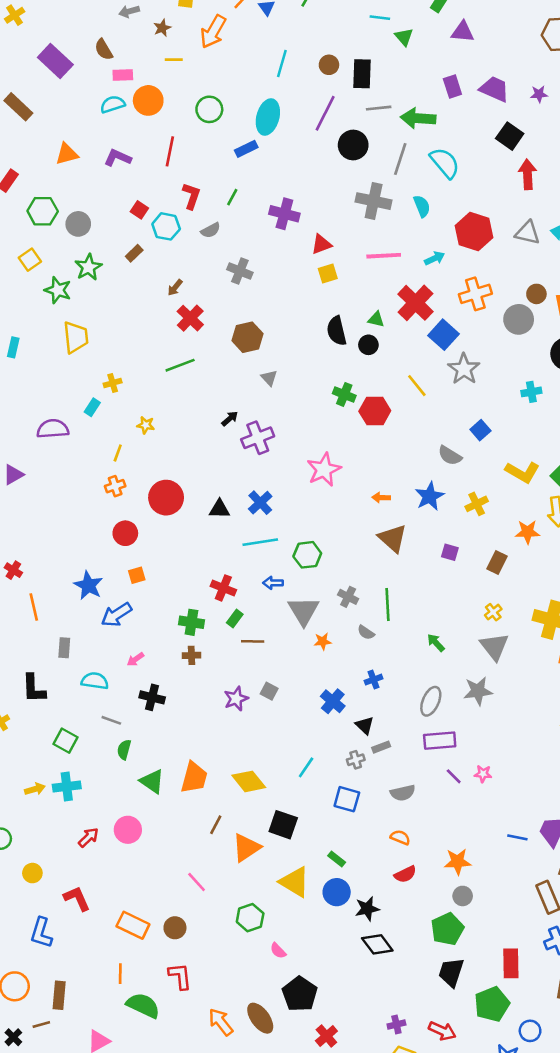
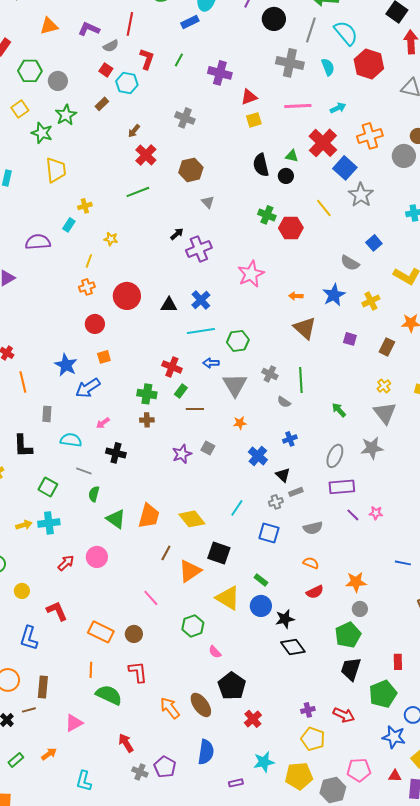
gray semicircle: (211, 230) -> (111, 46), moved
red hexagon: (474, 232) -> (369, 64), moved
orange star: (323, 641) -> (240, 423), moved
red rectangle: (511, 963) -> (398, 662), size x0.7

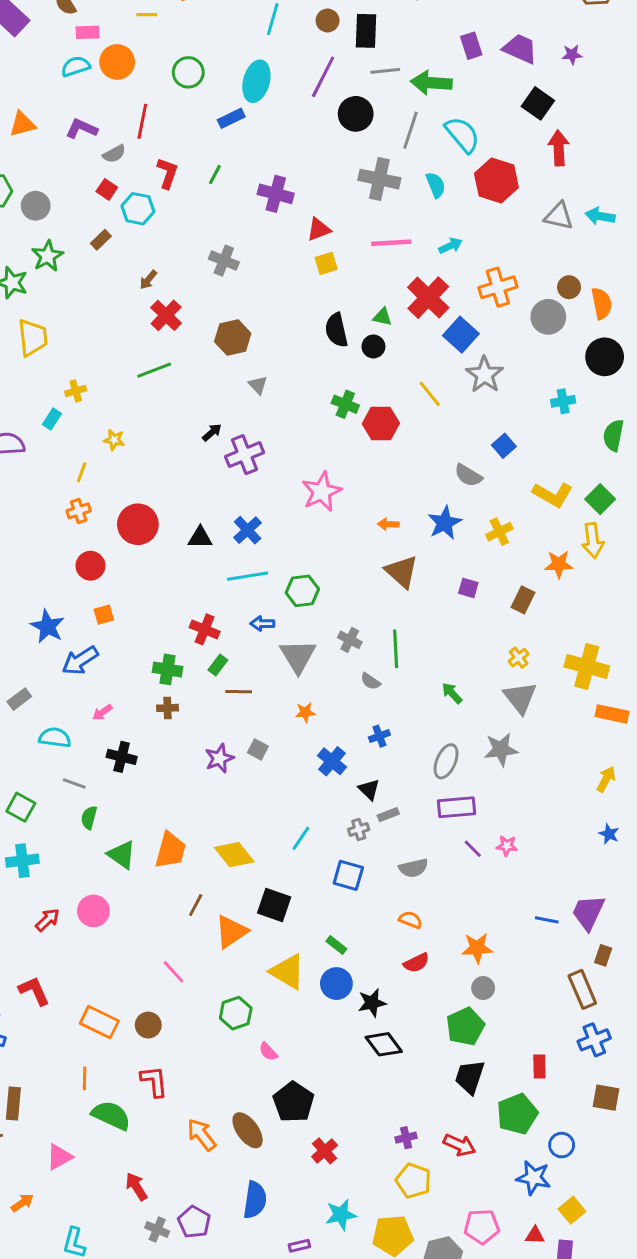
gray rectangle: (47, 414) -> (19, 699), turned 49

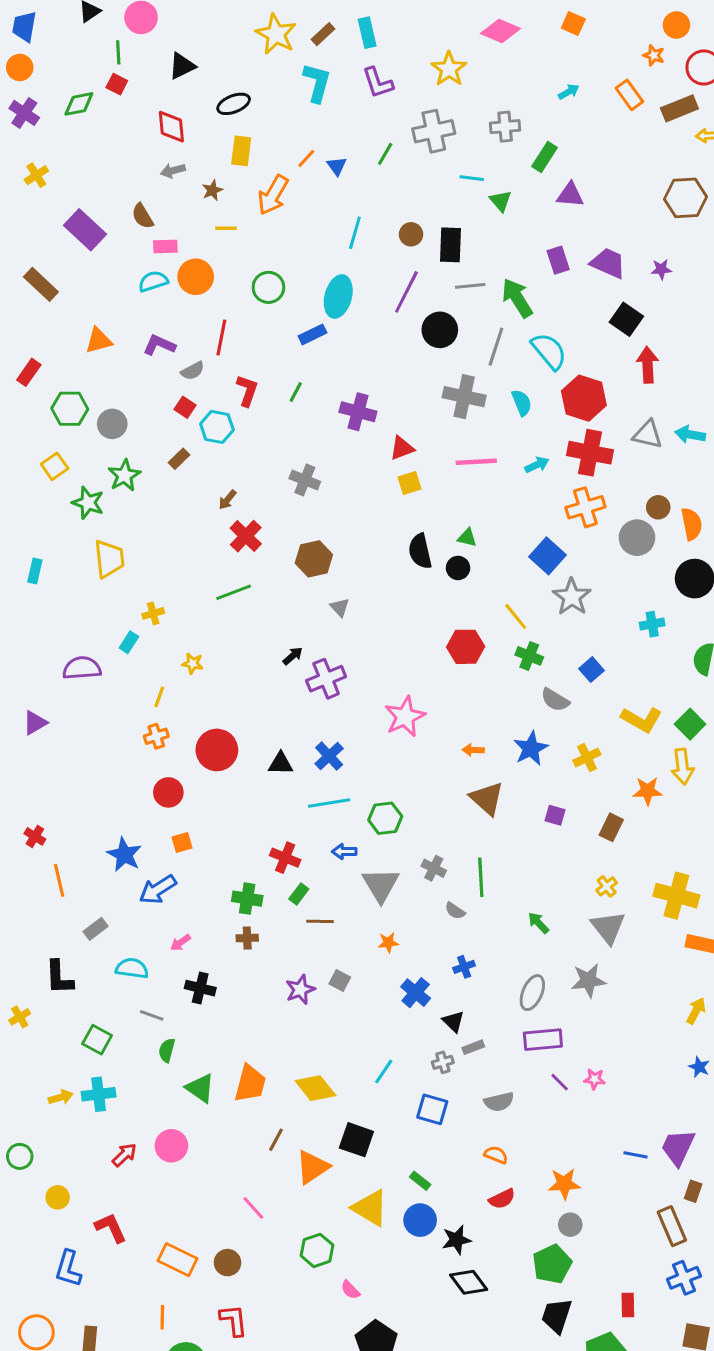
green arrow: (431, 83) -> (517, 298), turned 54
red cross: (428, 298) -> (590, 453), moved, turned -33
green cross: (345, 404) -> (529, 656), moved

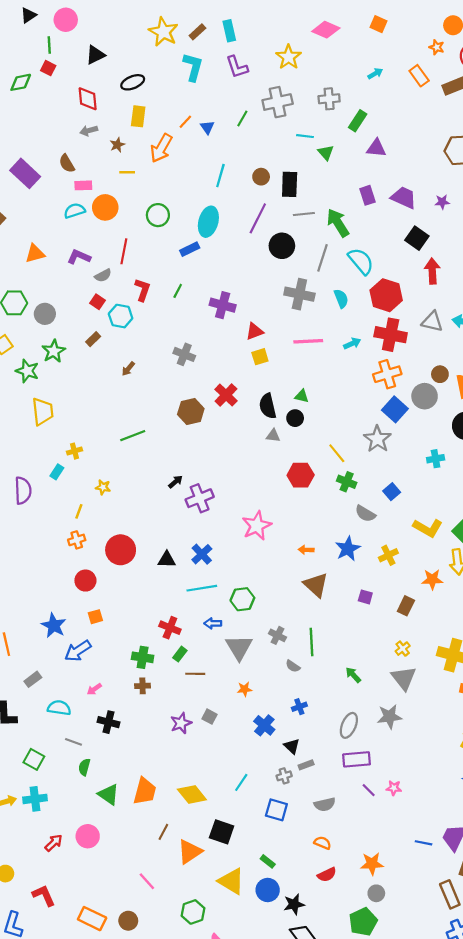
red cross: (246, 536) -> (226, 395), moved
blue square: (548, 556) -> (395, 409), moved
gray triangle: (340, 607) -> (273, 436), moved, turned -40
purple semicircle: (82, 668) -> (23, 491), turned 92

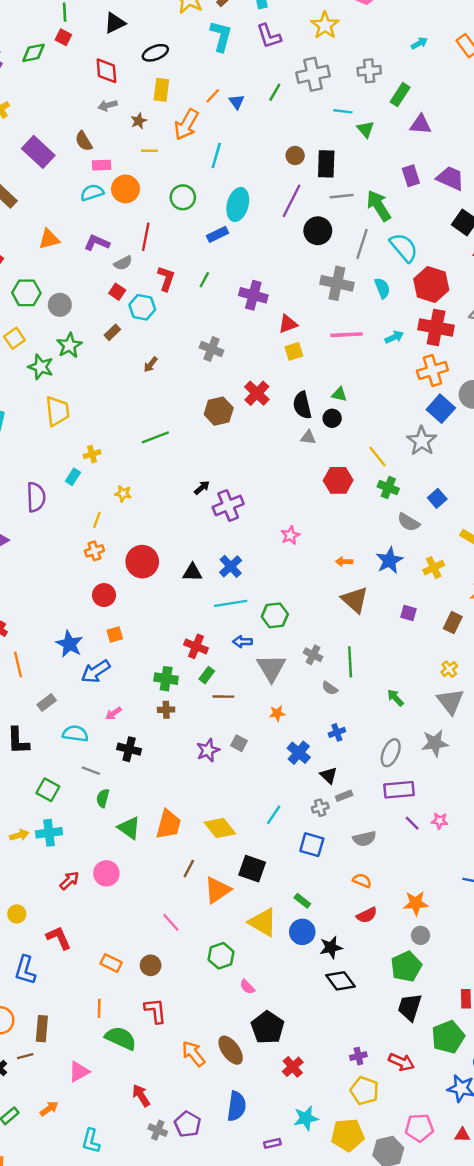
cyan line: (220, 176) -> (216, 156), moved
pink star: (257, 526) -> (290, 535), size x0.6
orange rectangle: (92, 919) -> (111, 963), size x0.7

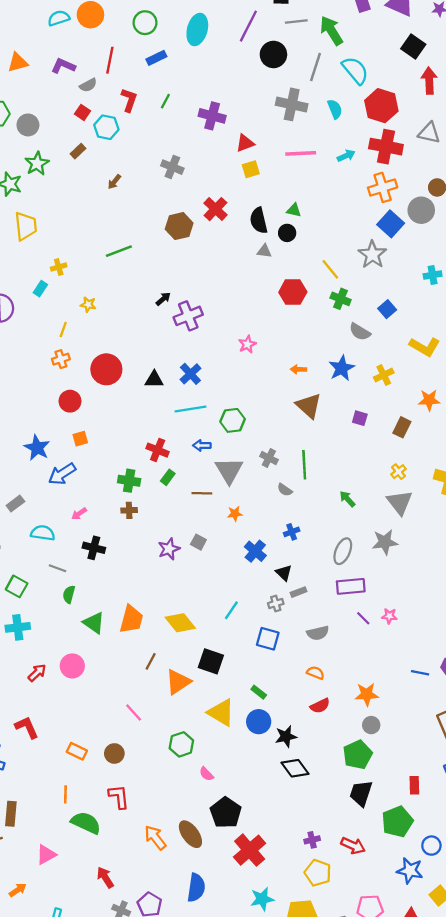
blue rectangle: (217, 234) -> (156, 58), moved
brown line: (223, 697) -> (202, 493), moved
red cross: (293, 1067) -> (250, 850), size x1.6

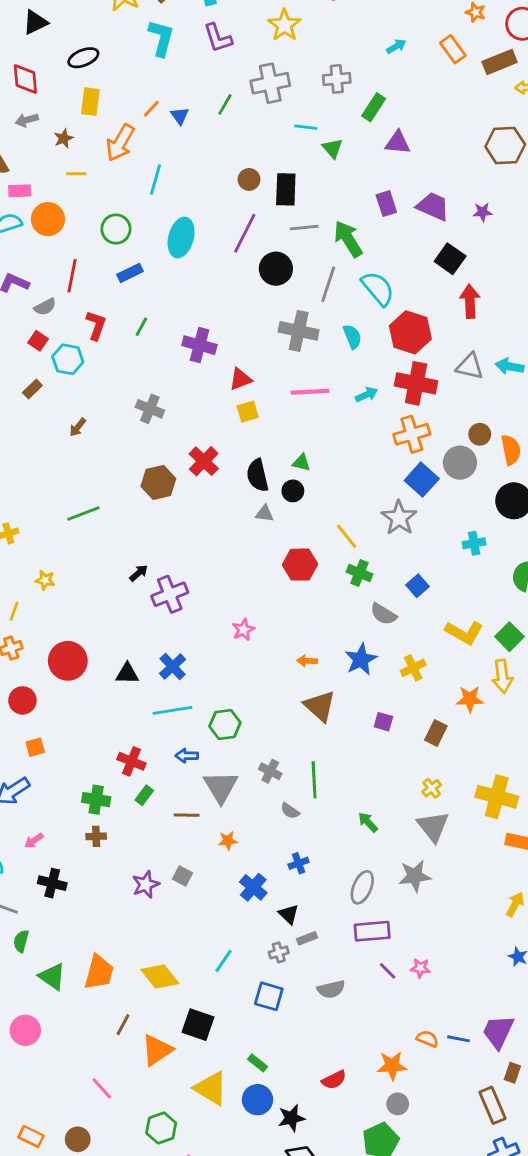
orange semicircle: (316, 673) -> (427, 1039), moved

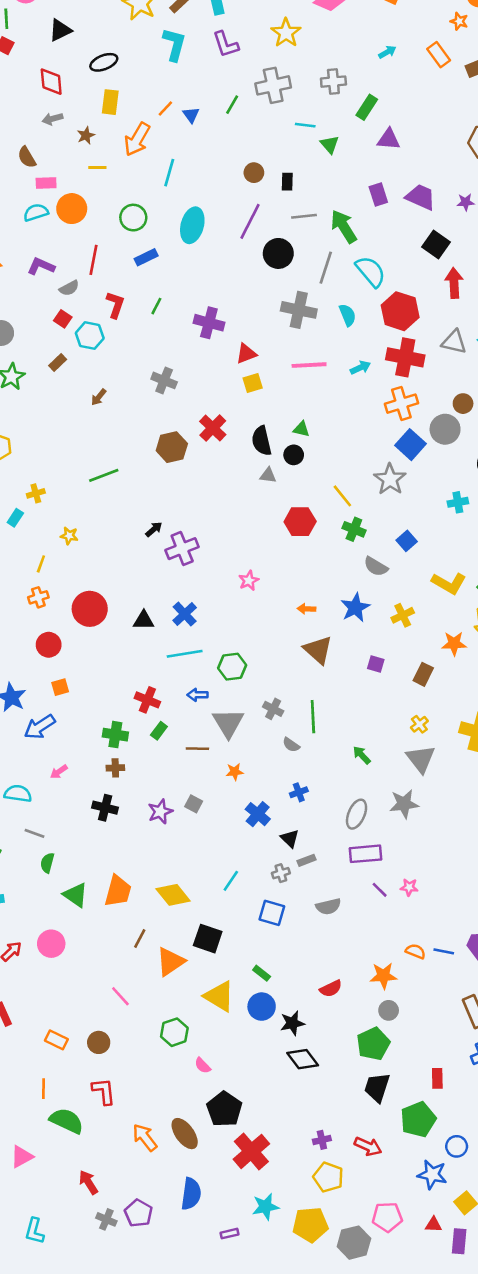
black rectangle: (286, 189) -> (287, 182), size x0.6
black cross: (52, 883) -> (105, 808), moved

